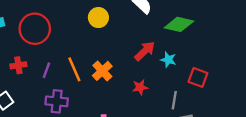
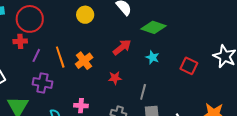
cyan star: (168, 60) -> (152, 57), moved
red cross: (18, 65) -> (20, 41), moved
red square: (198, 77) -> (189, 66), moved

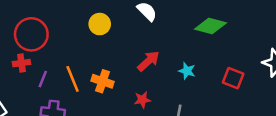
green diamond: (153, 27) -> (210, 26), moved
orange cross: (84, 61) -> (102, 81), turned -30

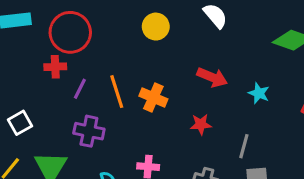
red arrow: (148, 61) -> (212, 77), turned 60

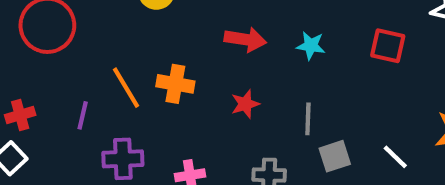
red cross: (55, 67) -> (20, 115), moved
purple line: (80, 89) -> (83, 115), moved
purple cross: (89, 131) -> (123, 159), moved

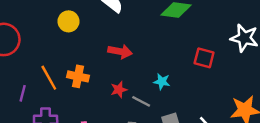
cyan star: (311, 46) -> (162, 82), moved
gray line: (308, 119) -> (141, 101), moved, turned -66

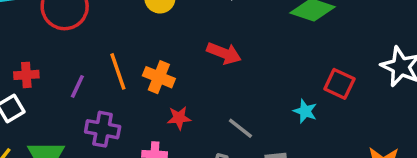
cyan star: (162, 82) -> (305, 111), moved
red star: (119, 90) -> (179, 118), moved

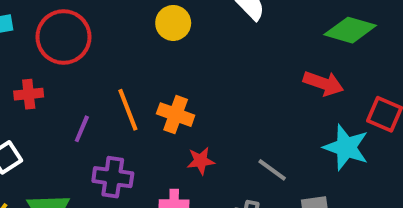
red arrow: (224, 53) -> (323, 83), moved
red cross: (26, 75) -> (29, 94), moved
cyan star: (305, 111) -> (346, 147), size x1.6

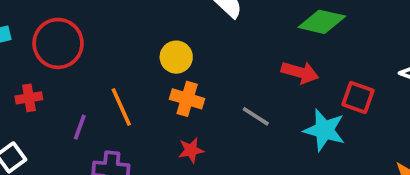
yellow circle: (173, 23) -> (176, 57), moved
orange cross: (176, 115) -> (187, 99), moved
gray line: (272, 170) -> (256, 116), moved

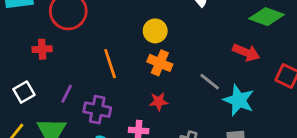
purple line: (80, 127) -> (67, 94), moved
cyan star: (324, 130) -> (239, 100), moved

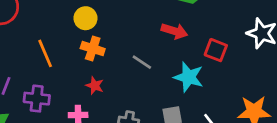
cyan star: (239, 100) -> (189, 77), moved
red star: (159, 102) -> (95, 86), turned 30

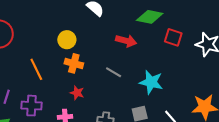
red arrow: (174, 31) -> (126, 41), moved
red square: (216, 50) -> (173, 37), moved

